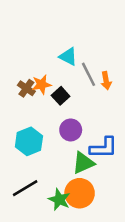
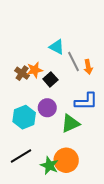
purple circle: (71, 130) -> (47, 108), moved
blue L-shape: (104, 148) -> (86, 101), moved
green triangle: (83, 163) -> (70, 123), moved

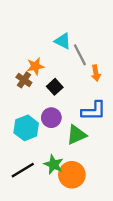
cyan triangle: (57, 47) -> (63, 41), moved
gray line: (73, 62) -> (80, 55), moved
orange star: (35, 70) -> (35, 66), moved
green star: (49, 165) -> (54, 164), moved

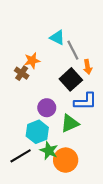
black square: (55, 87) -> (71, 79), moved, size x1.5
cyan hexagon: (26, 128) -> (37, 132), moved

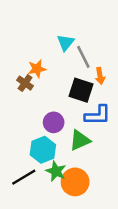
cyan triangle: (57, 38) -> (66, 43), turned 42
black square: (71, 79) -> (81, 90), turned -30

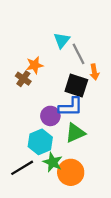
blue L-shape: (98, 115) -> (71, 107), moved

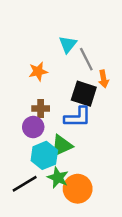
brown cross: (23, 79) -> (41, 108), moved, turned -35
purple circle: (50, 116) -> (33, 127), moved
green triangle: (75, 133) -> (62, 146), moved

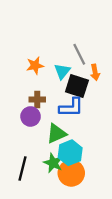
cyan triangle: (68, 44) -> (62, 71), moved
cyan hexagon: (44, 155) -> (70, 153), moved
black line: (25, 184) -> (23, 169), turned -45

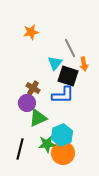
orange star: (35, 66) -> (31, 32), moved
brown cross: (37, 100) -> (33, 88), turned 32
green triangle: (57, 133) -> (38, 118), moved
green star: (53, 163) -> (47, 144), turned -30

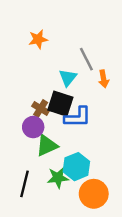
black square: (68, 76) -> (60, 104), moved
orange circle: (63, 153) -> (94, 194), moved

